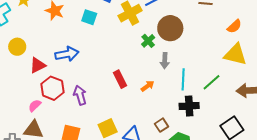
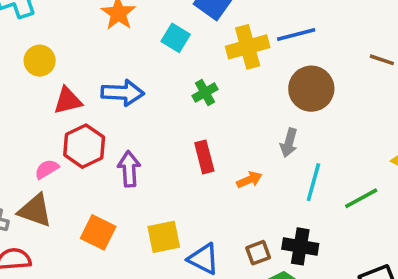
green cross: (148, 41) -> (205, 92), moved
black cross: (189, 106) -> (300, 246), moved

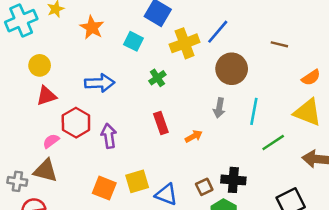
blue line: (296, 34) -> (218, 32), turned -30
red triangle: (68, 101) -> (46, 96), moved
cyan line: (313, 182) -> (254, 111), moved
orange square: (98, 232) -> (104, 188), moved

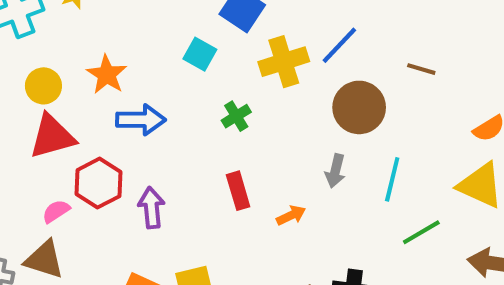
orange star: (92, 28) -> (107, 75), moved
brown line: (279, 44) -> (421, 69), moved
red triangle: (46, 96) -> (52, 136), size x1.4

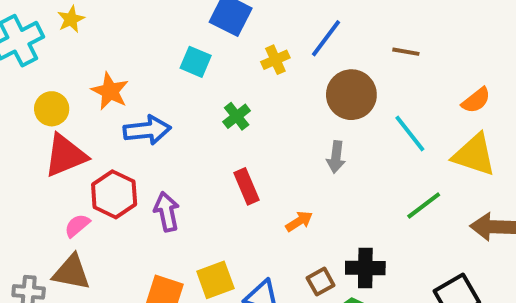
yellow cross: (284, 62) -> (275, 60), size x0.6
cyan line: (392, 179) -> (410, 133), moved, turned -45
orange arrow: (291, 215) -> (299, 221), moved

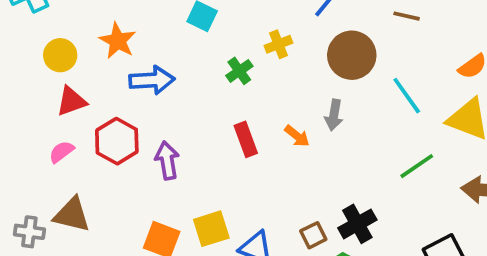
yellow cross: (275, 60) -> (278, 44), moved
red triangle: (65, 155) -> (71, 101), size x0.7
orange arrow: (299, 221) -> (297, 136), moved, turned 68
pink semicircle: (77, 226) -> (61, 152), moved
black cross: (365, 268) -> (357, 224), turned -33

